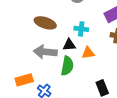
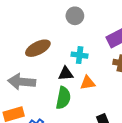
brown ellipse: (45, 23) -> (38, 48), turned -45
gray arrow: (45, 52) -> (22, 82), moved

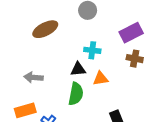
brown ellipse: (38, 48) -> (45, 29), moved
gray arrow: (22, 82) -> (34, 77), size x0.7

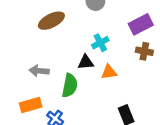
cyan cross: (92, 50) -> (100, 43), turned -35
green semicircle: (76, 94) -> (70, 85), moved

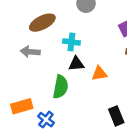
cyan cross: (100, 43) -> (71, 42), moved, turned 35
gray arrow: (39, 71) -> (30, 52), moved

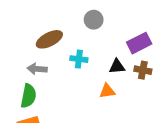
black triangle: (76, 64) -> (117, 66), moved
green semicircle: (61, 87) -> (28, 96), moved

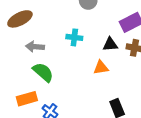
brown ellipse: (49, 39) -> (20, 19), moved
green semicircle: (28, 96) -> (43, 72), moved, turned -60

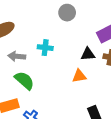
cyan cross: (74, 37) -> (45, 48), moved

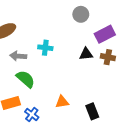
gray circle: (67, 13) -> (81, 14), moved
orange triangle: (79, 76) -> (62, 102), moved

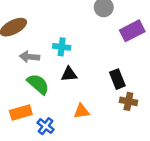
black triangle: (86, 54) -> (69, 74), moved
brown cross: (108, 57) -> (128, 101), moved
black rectangle: (92, 111) -> (117, 79), moved

